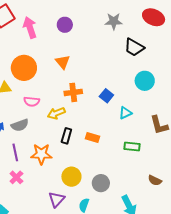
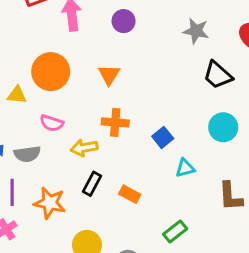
green rectangle: (132, 147) -> (175, 231), moved, turned -56

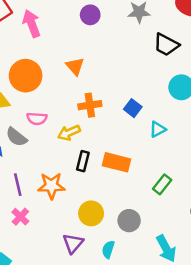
purple circle: (124, 21) -> (90, 15), moved
gray semicircle: (27, 154) -> (16, 137), moved, turned 60
orange rectangle: (130, 194) -> (117, 162), size x1.5

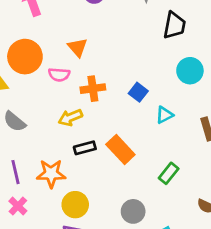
black trapezoid: (166, 45) -> (174, 25), turned -108
pink semicircle: (37, 119) -> (59, 75), moved
black rectangle: (83, 161) -> (85, 148), turned 60
orange rectangle: (117, 162) -> (120, 149), turned 32
yellow circle: (91, 213) -> (75, 205), moved

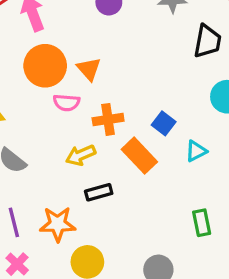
orange circle: (25, 57) -> (45, 66), moved
orange rectangle: (120, 149) -> (139, 156), moved
green rectangle: (169, 173) -> (202, 223), turned -50

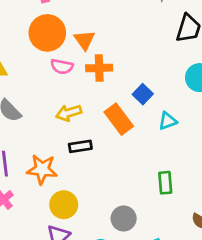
orange cross: (108, 119) -> (99, 68), moved

